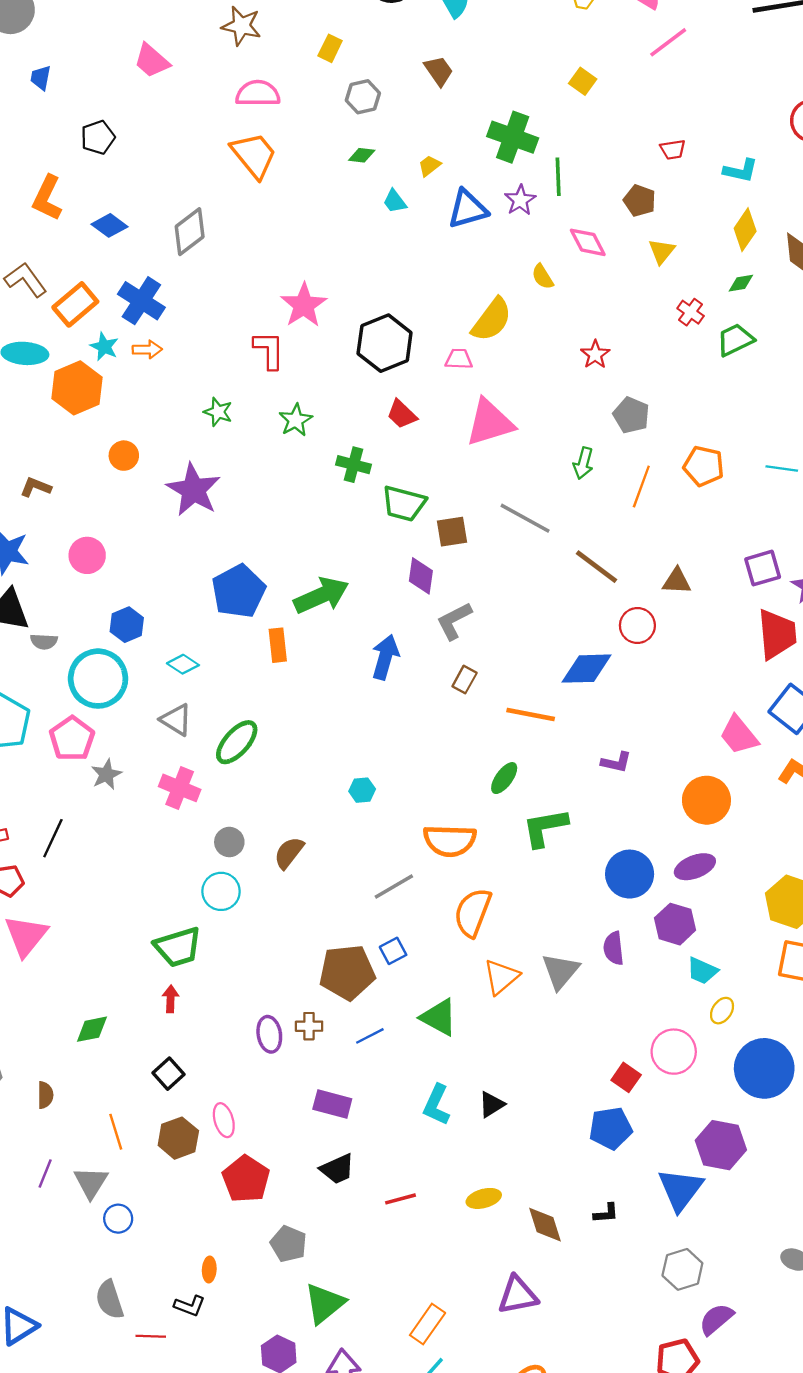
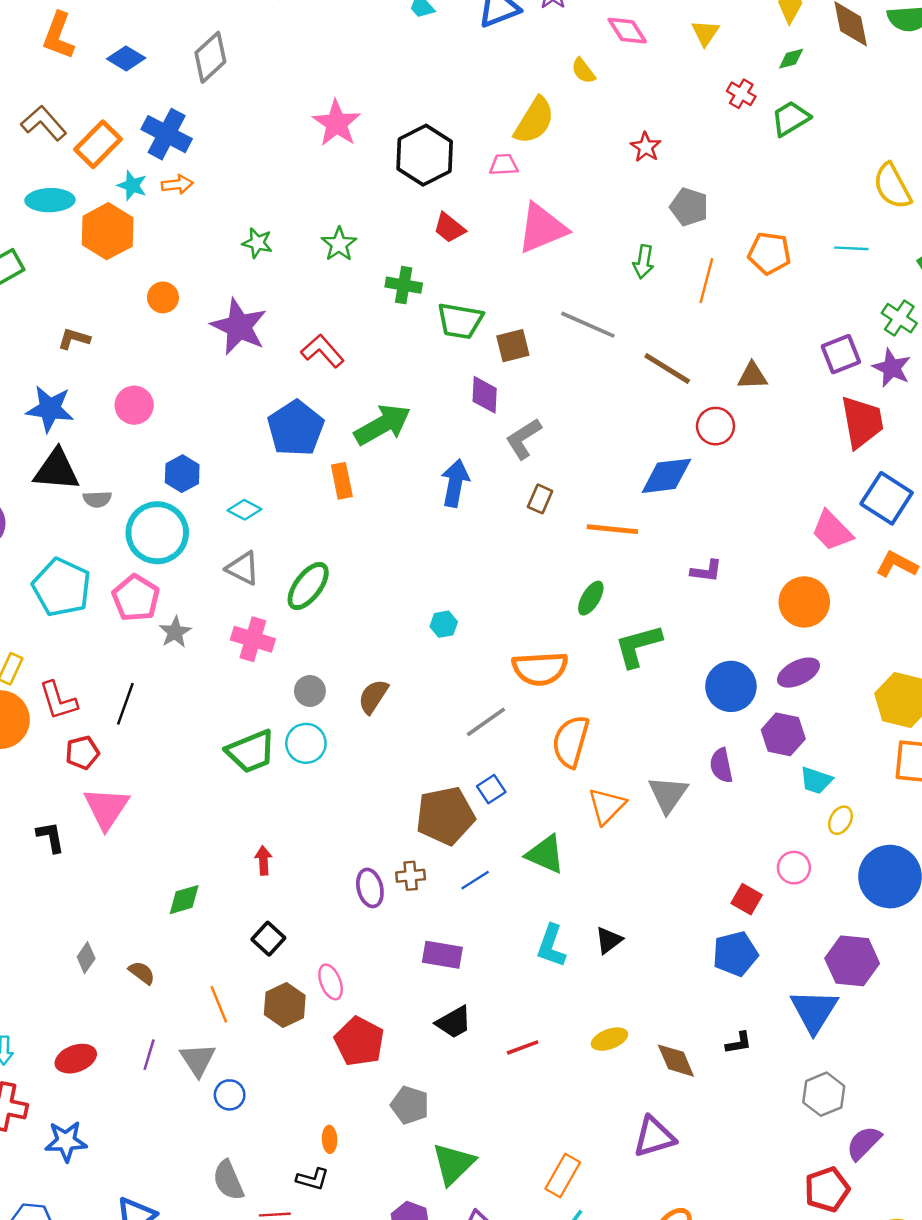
red L-shape: (269, 350) -> (322, 351), moved, turned -36
green trapezoid: (178, 947) -> (251, 751), moved
pink circle: (674, 1052) -> (794, 868), size x0.7
brown semicircle: (45, 1095) -> (142, 973), turned -48

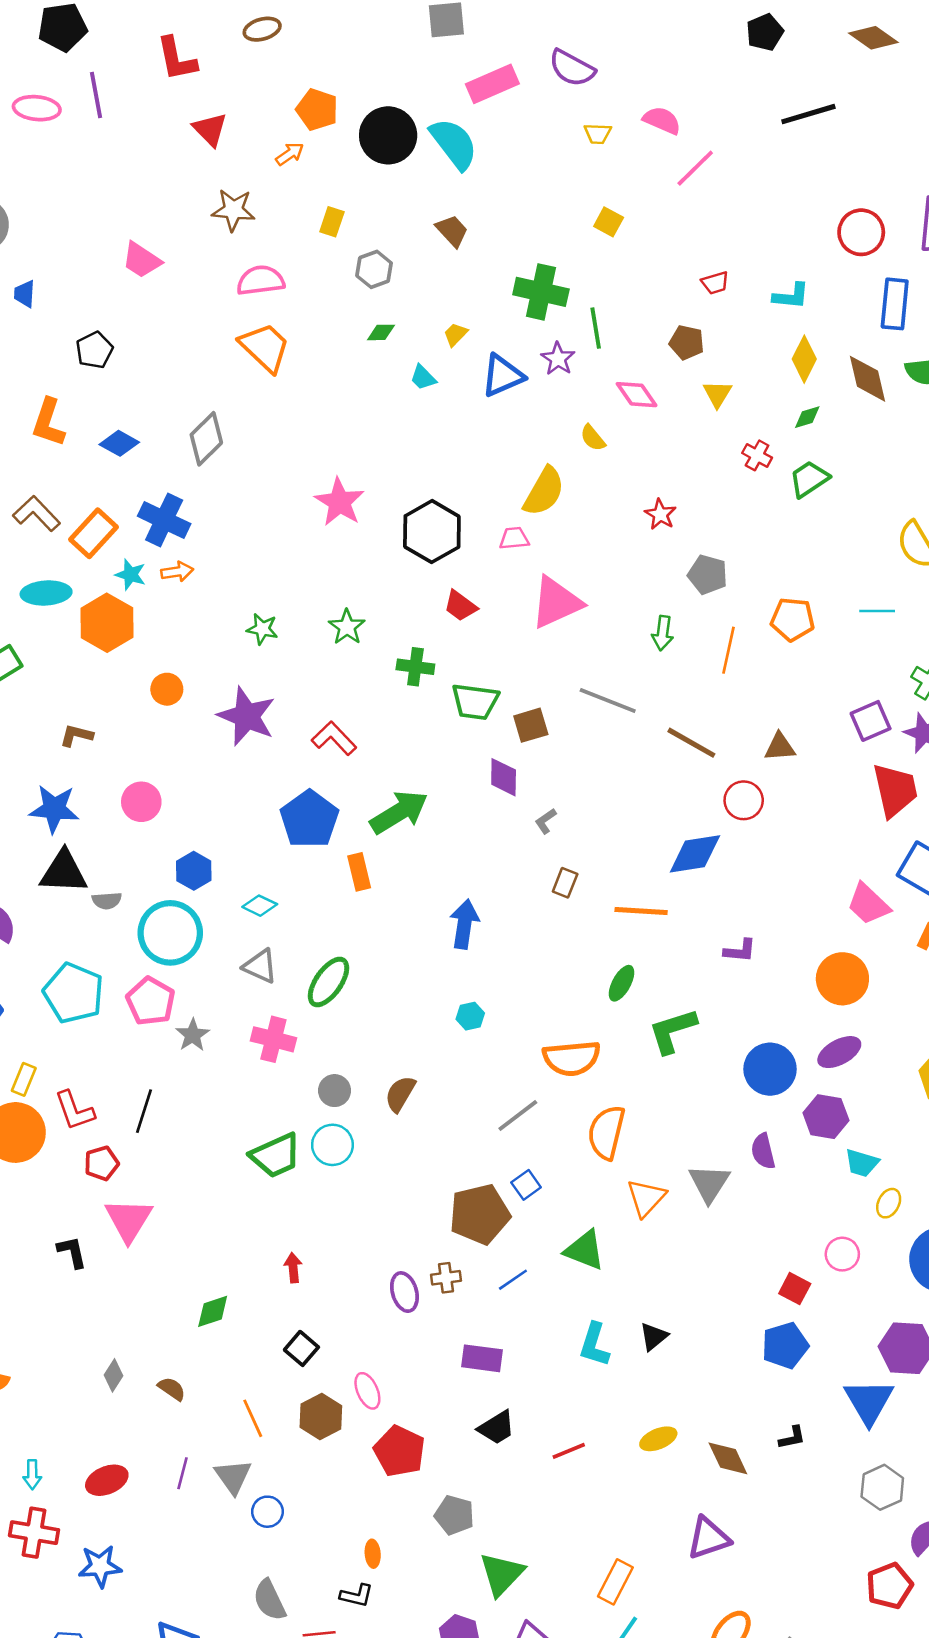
gray L-shape: (524, 439) -> (546, 821), size x0.6
blue arrow: (455, 483) -> (464, 924), moved

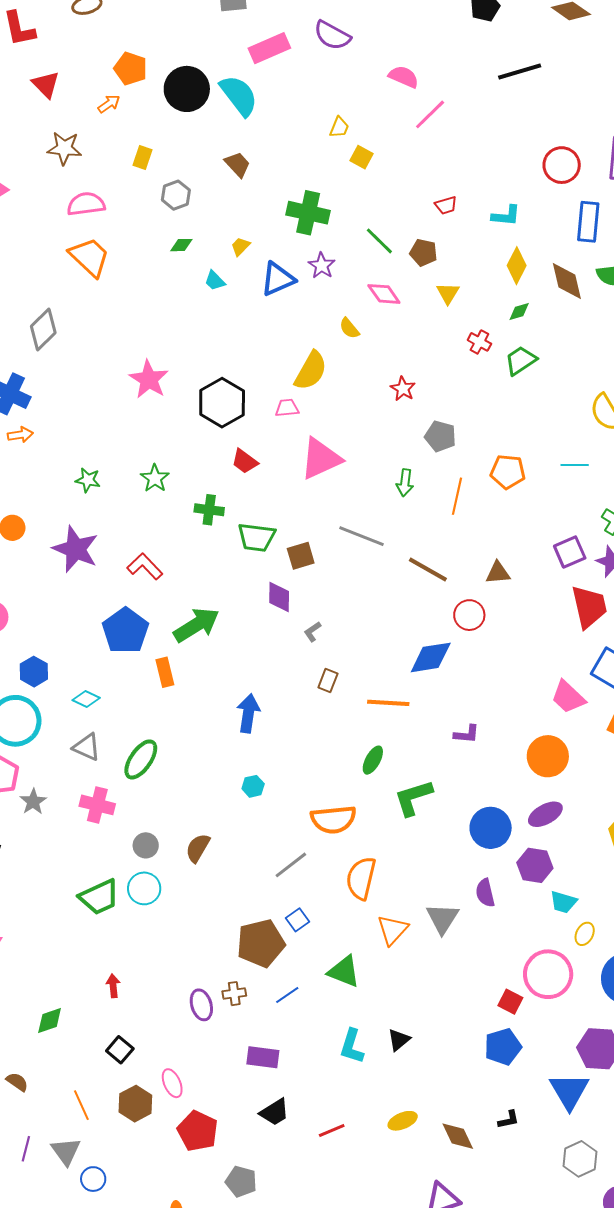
yellow trapezoid: (598, 134) -> (339, 127), moved, turned -70
green line: (596, 328) -> (379, 241), moved, turned -36
pink circle: (842, 1254) -> (548, 974), size x1.8

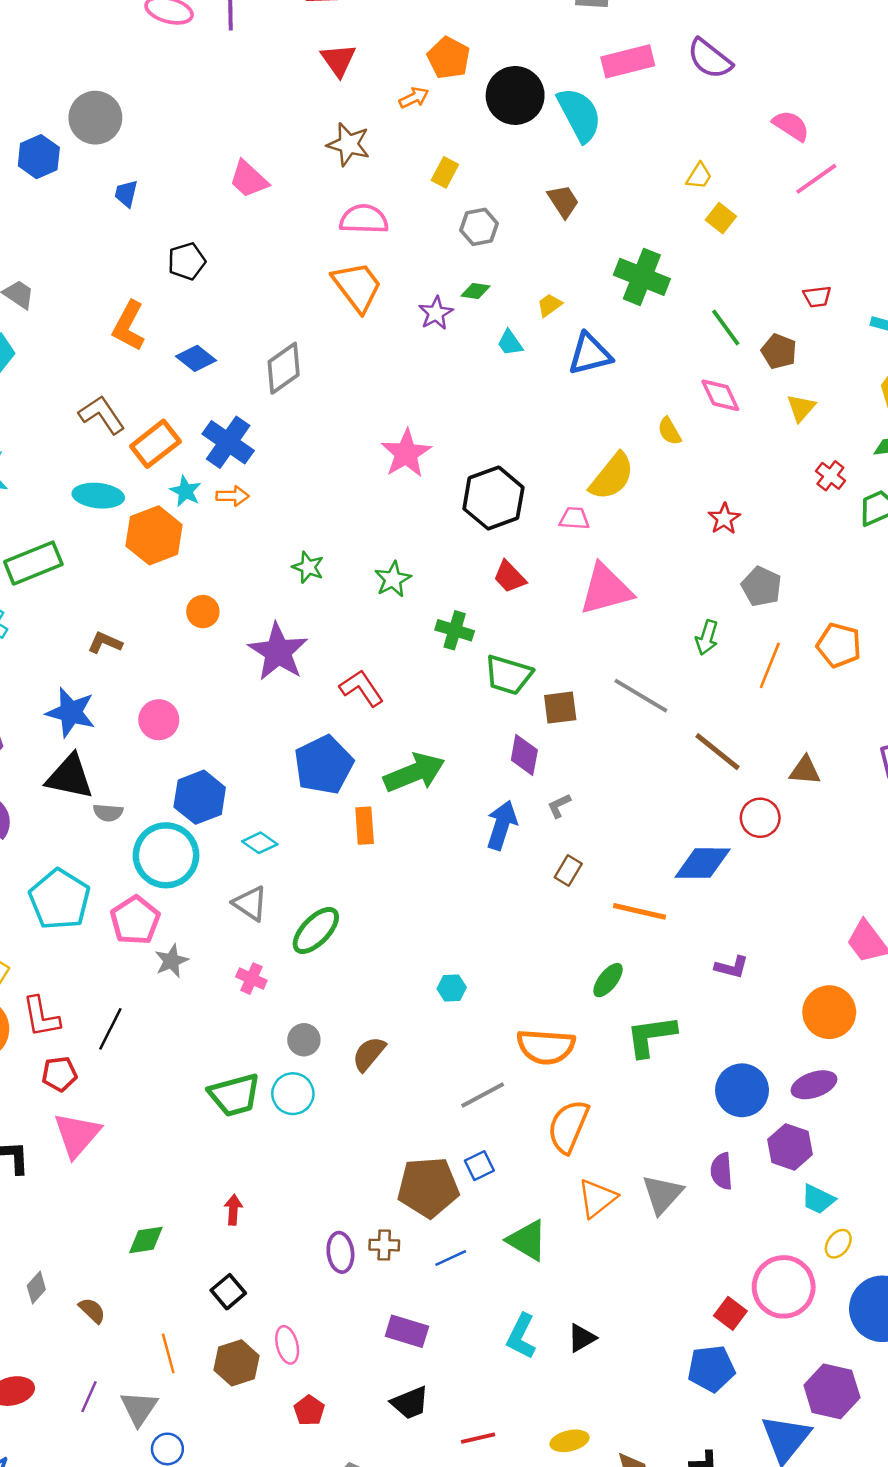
purple star: (322, 266) -> (436, 313), moved
blue hexagon: (34, 672) -> (200, 797), size x1.4
blue arrow: (248, 713) -> (502, 825), moved
pink cross: (97, 805) -> (251, 979), size x0.7
red pentagon: (198, 1131) -> (309, 1410), size x0.6

